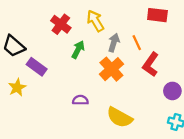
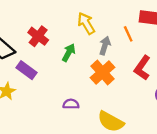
red cross: (61, 24) -> (38, 36), moved
orange line: (137, 43) -> (128, 34), moved

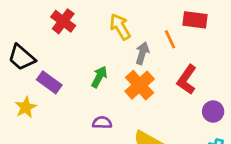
red cross: (38, 36) -> (63, 21), moved
green arrow: (69, 53) -> (99, 77), moved

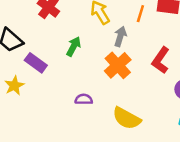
orange line: (170, 39) -> (140, 14), moved, turned 42
green arrow: (99, 77) -> (74, 46), moved

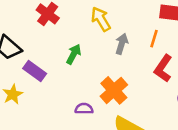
orange line: (140, 14) -> (154, 39), moved
orange cross: (118, 65) -> (114, 90), moved

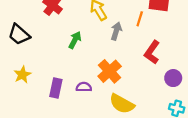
orange line: (154, 39) -> (140, 19), moved
purple rectangle: (35, 71) -> (56, 88), moved, turned 66

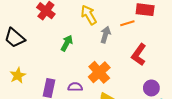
orange line: (140, 19) -> (127, 23), turned 56
purple circle: (173, 78) -> (151, 88), moved

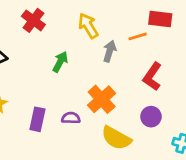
purple circle: (151, 88) -> (151, 117), moved

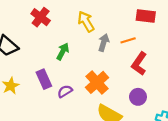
orange line: (138, 36) -> (128, 40), moved
purple semicircle: (71, 118) -> (65, 91), moved, turned -32
purple rectangle: (37, 119) -> (44, 79), moved, turned -36

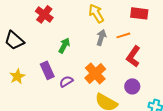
yellow arrow: (86, 22) -> (96, 13), moved

